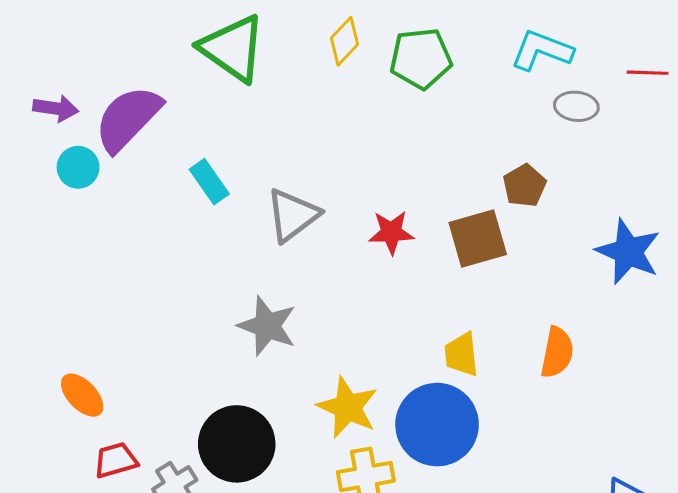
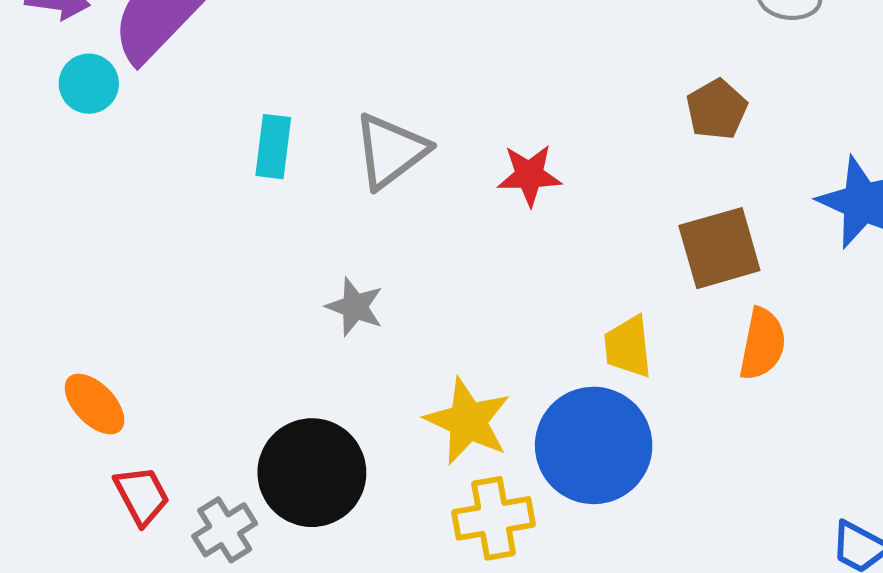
cyan rectangle: (209, 182) -> (273, 147), moved, turned 42
brown square: (478, 238) -> (719, 248), moved
gray star: (267, 326) -> (355, 307), size x0.7
red trapezoid: (116, 460) -> (142, 495), turned 78

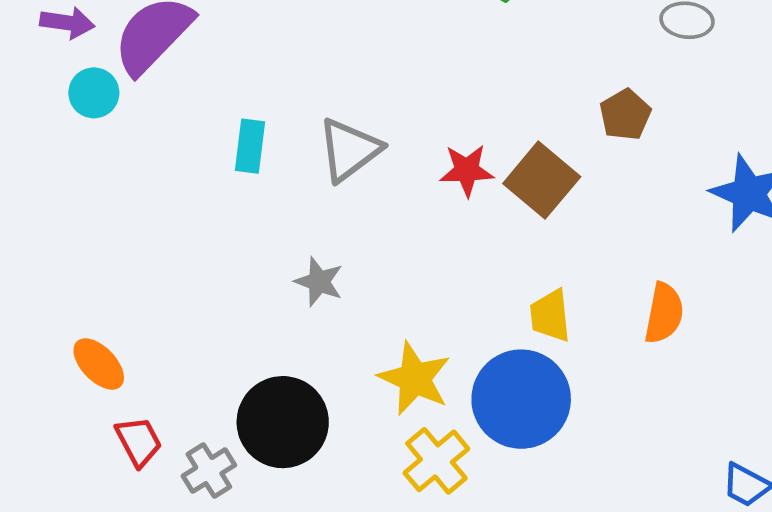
brown square: (719, 248) -> (542, 180), moved, turned -34
yellow cross: (494, 518) -> (436, 461), turned -30

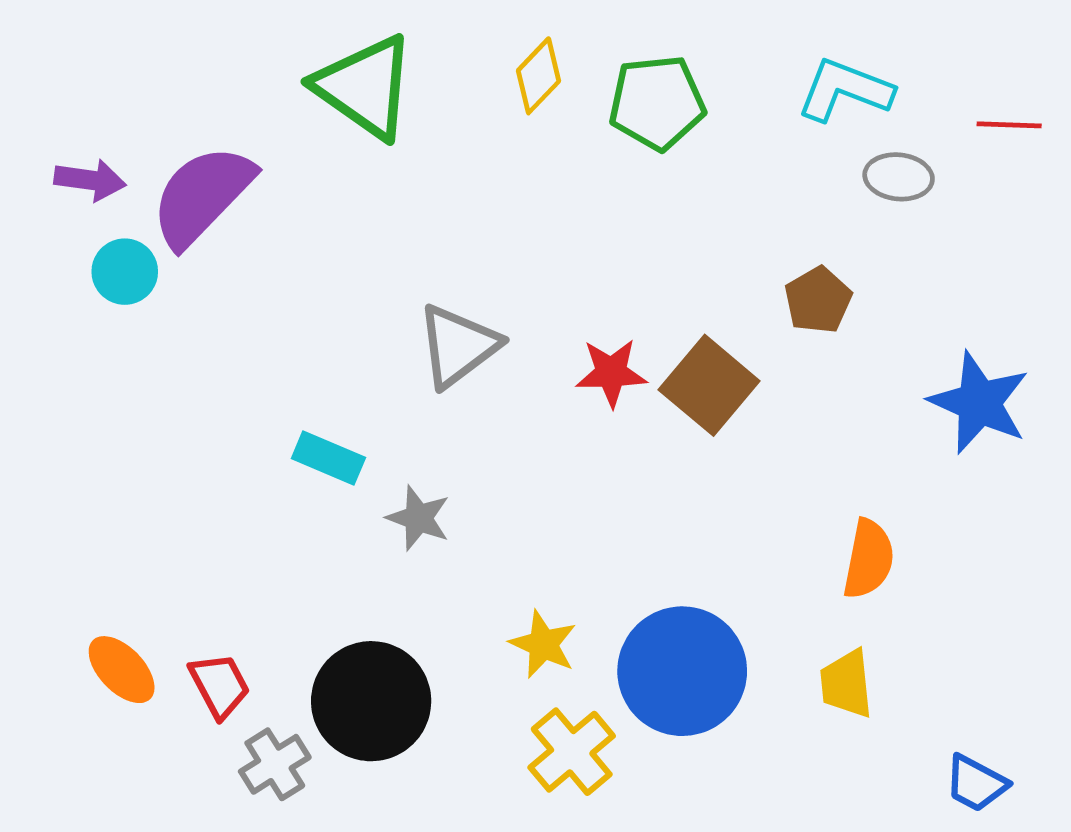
cyan rectangle: (250, 146) -> (328, 458), moved, turned -74
yellow trapezoid: (550, 316) -> (846, 684), moved
orange ellipse: (99, 364) -> (122, 670), moved
yellow star: (415, 379) -> (543, 644), size x0.7
red trapezoid: (139, 441) -> (220, 685), moved

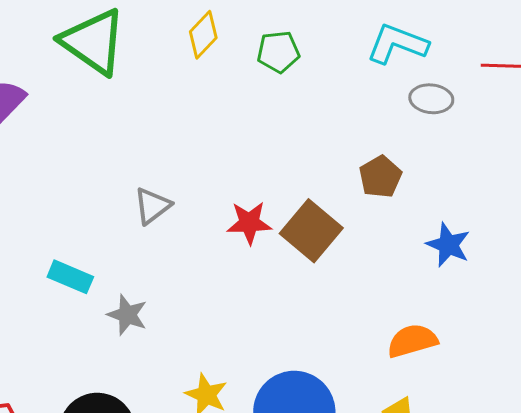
green pentagon: (657, 103) -> (278, 52), size x0.7
gray triangle: (458, 346) -> (152, 206), size x0.7
blue star: (979, 403) -> (448, 245), moved, size x0.7
orange semicircle: (869, 559) -> (412, 341), turned -117

